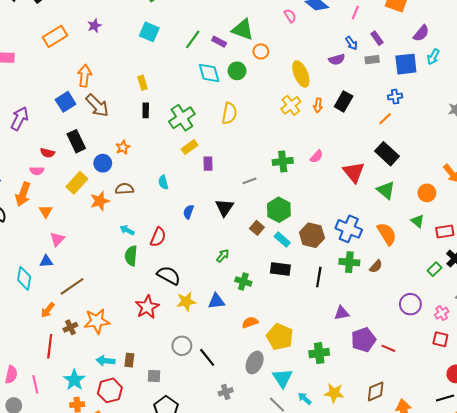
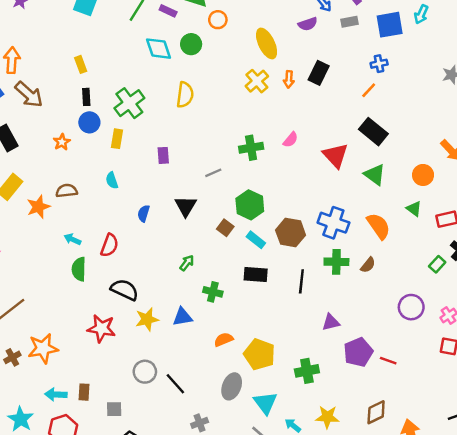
yellow rectangle: (189, 147) -> (117, 139), moved, turned -42
blue circle: (103, 163) -> (89, 122), moved
red star: (147, 307) -> (101, 328), turned -30

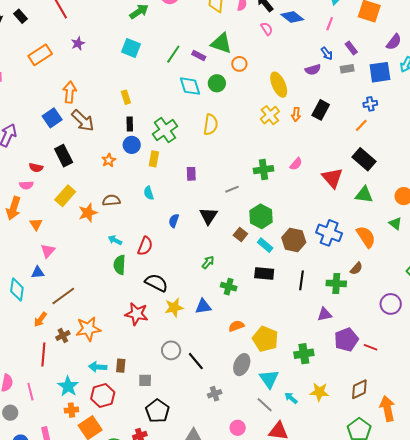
green triangle: (375, 175) -> (364, 195), turned -30
green cross: (336, 262) -> (336, 283), moved

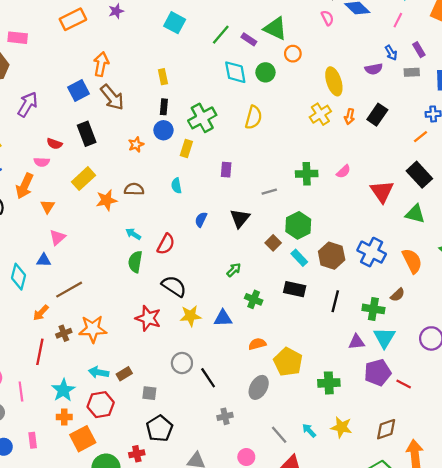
brown rectangle: (121, 366) -> (124, 374), turned 48
cyan triangle: (269, 379) -> (384, 338), moved

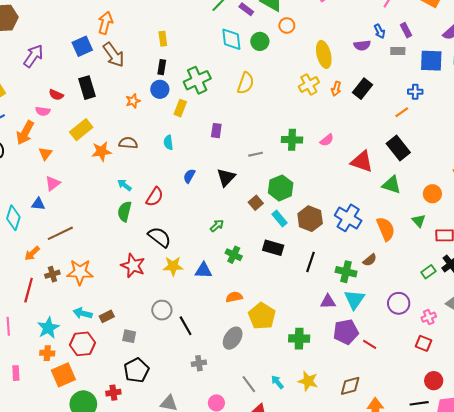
red triangle: (382, 191) -> (362, 161), turned -40

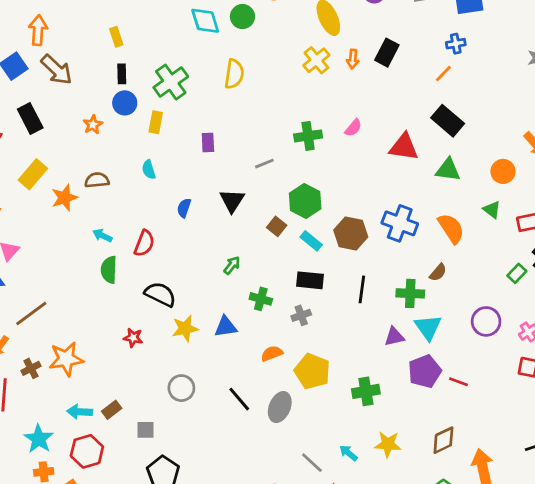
red star: (133, 266) -> (133, 338), size x0.6
black line: (186, 326) -> (239, 399), moved
gray cross: (199, 363) -> (301, 315), moved

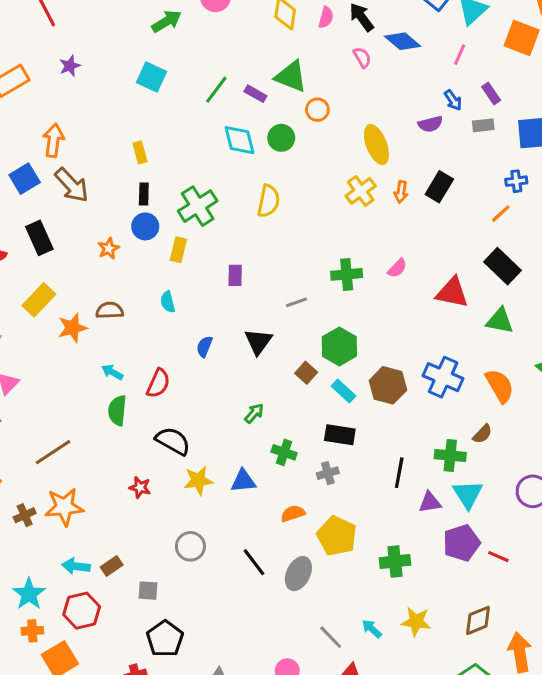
black line: (362, 289) -> (399, 473), moved
brown line: (31, 314) -> (53, 452), moved

